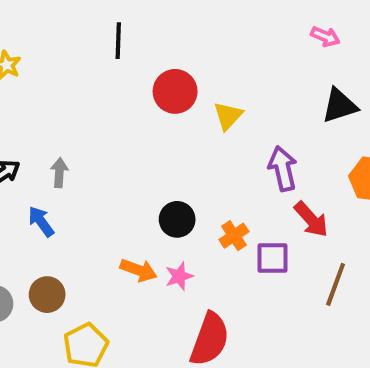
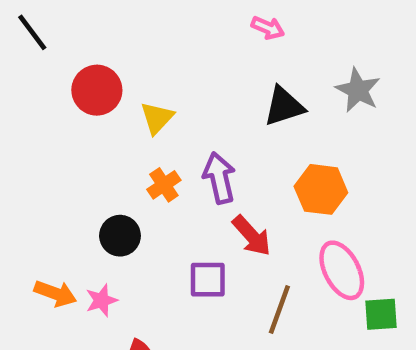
black line: (118, 41) -> (32, 32), turned -39
black circle: (177, 219) -> (120, 236), moved
orange cross: (234, 236) -> (164, 185), moved

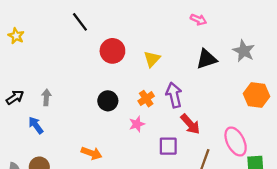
yellow triangle: (157, 118) -> (152, 59), moved
orange hexagon: (321, 189) -> (256, 95), moved
black circle: (120, 236) -> (108, 101), moved
pink star: (102, 300) -> (137, 124), moved

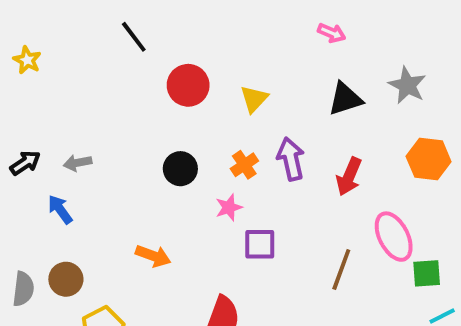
gray arrow: (46, 97) -> (78, 163), turned -105
red arrow: (190, 124) -> (349, 176), moved, turned 65
purple square: (168, 146) -> (260, 244), moved

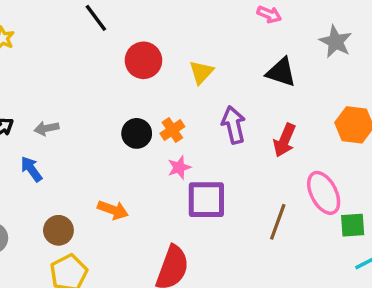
gray star: (407, 85) -> (336, 42), moved
black triangle: (345, 99) -> (281, 72), turned 36
orange cross: (244, 165) -> (172, 130), moved
purple square: (260, 244) -> (206, 200), size x1.4
brown circle: (66, 279) -> (58, 230), moved

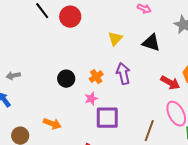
red circle: (143, 60) -> (70, 17), moved
yellow triangle: (201, 72) -> (115, 39), moved
orange cross: (172, 130) -> (96, 77), moved
red arrow: (285, 140) -> (170, 83), moved, turned -84

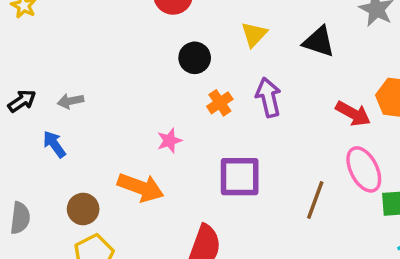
black circle: (66, 79) -> (195, 58), moved
pink star: (91, 99) -> (169, 141), moved
orange arrow: (52, 124) -> (141, 187), size x1.4

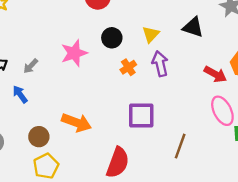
yellow triangle: (254, 34) -> (151, 34), moved
gray arrow: (70, 101) -> (31, 66), turned -35
pink star: (169, 141) -> (74, 53), moved, size x1.6
brown line: (315, 200) -> (180, 146), moved

